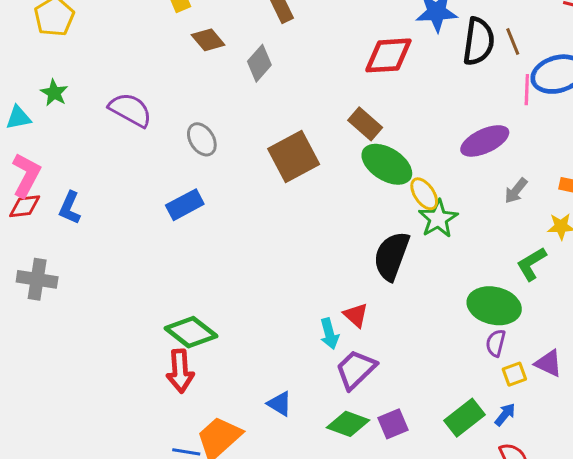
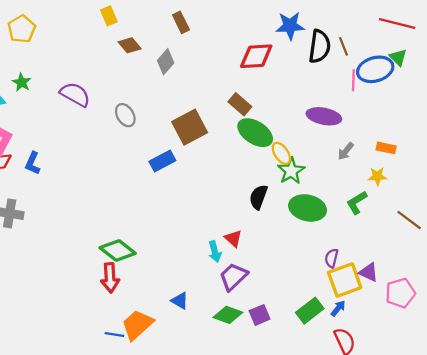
purple ellipse: (485, 141) -> (324, 116), turned 36
blue rectangle: (185, 205) -> (162, 161), moved
black semicircle: (392, 256) -> (258, 197), size x0.7
green ellipse: (494, 306) -> (308, 208), moved
yellow square: (514, 374) -> (345, 280), size x2.0

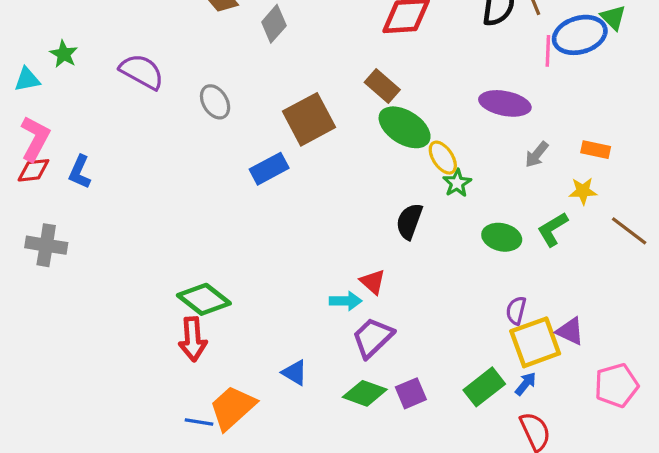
green star: (291, 171) -> (457, 183), size x0.7
green ellipse: (308, 208) -> (502, 237), moved, size x0.7
brown line: (409, 220) -> (629, 231), moved
cyan arrow: (215, 252) -> (346, 301), turned -75
pink pentagon: (400, 293) -> (616, 385), moved

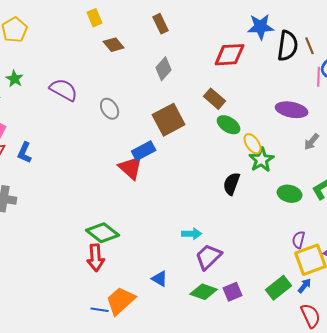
gray diamond: (274, 24) -> (164, 69), moved
green ellipse: (405, 127) -> (229, 125), size x0.7
green star: (457, 183) -> (262, 160), size x1.4
red triangle: (373, 282) -> (131, 168), moved, size x1.5

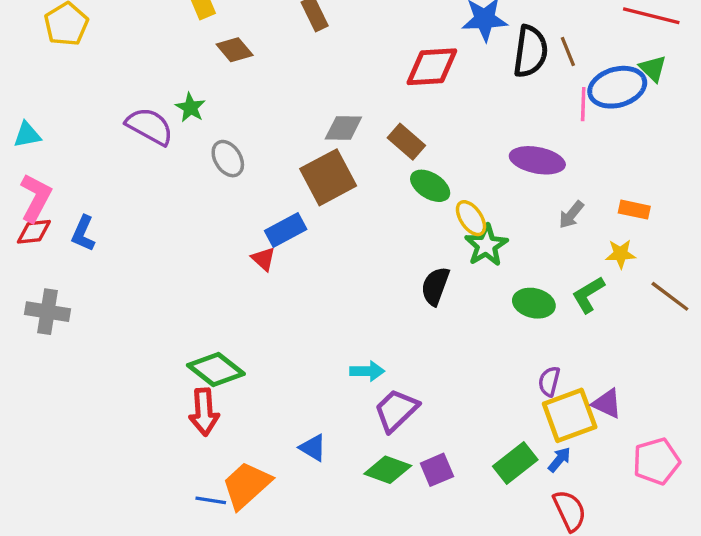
gray diamond: (164, 69) -> (343, 128), moved, turned 50
green star: (15, 79) -> (190, 108), moved
red triangle: (131, 168) -> (264, 259), size x0.6

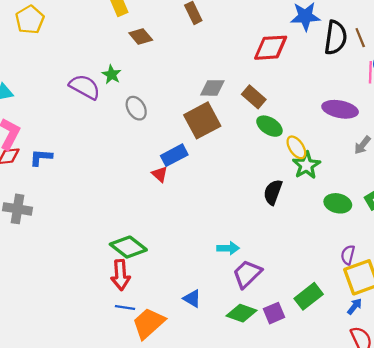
blue L-shape: (83, 233) -> (41, 157), turned 70
green rectangle: (515, 463) -> (309, 296), moved
blue line: (211, 500) -> (125, 308), moved

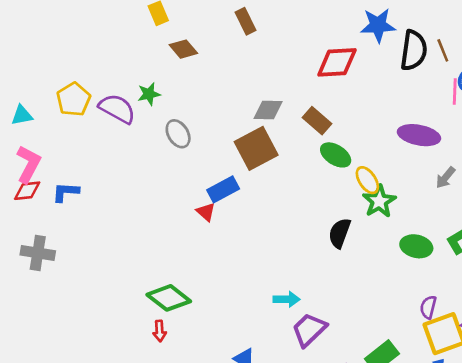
yellow pentagon: (30, 20) -> (73, 99), moved
green star: (112, 75) -> (149, 94), turned 30
red arrow: (121, 275) -> (160, 331), size x0.6

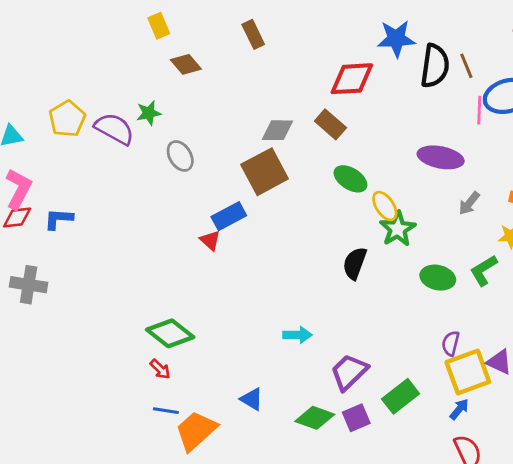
brown rectangle: (317, 121) -> (330, 124), moved
purple trapezoid: (309, 330) -> (349, 372), moved
red arrow: (160, 331) -> (160, 369), turned -42

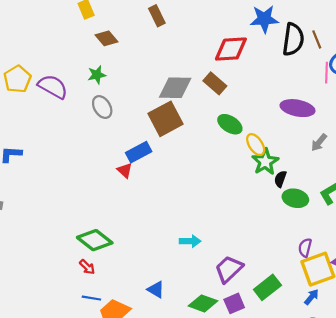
green star: (149, 113) -> (97, 75), moved
gray diamond: (277, 130) -> (175, 88), size x1.4
black semicircle: (355, 263) -> (280, 179), moved, size x0.7

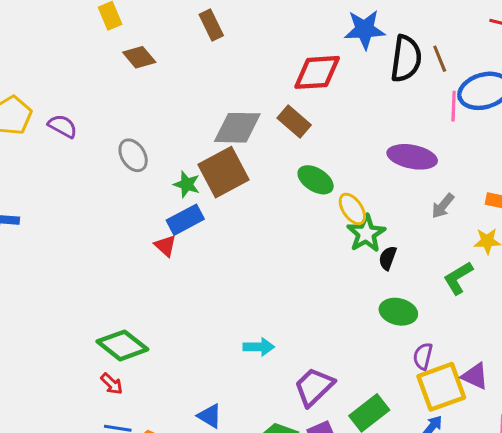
green star: (97, 75) -> (187, 184), moved, turned 30
purple semicircle: (53, 87) -> (63, 126), size x0.7
green ellipse: (295, 198) -> (398, 312), moved

